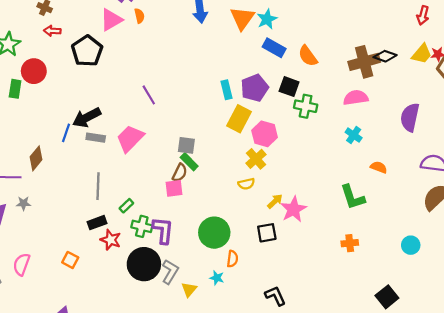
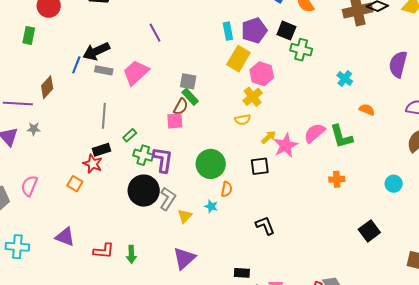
green rectangle: (15, 89) -> (29, 35), moved
pink semicircle: (356, 98) -> (314, 133), moved, turned -35
red star: (111, 240) -> (93, 164), moved

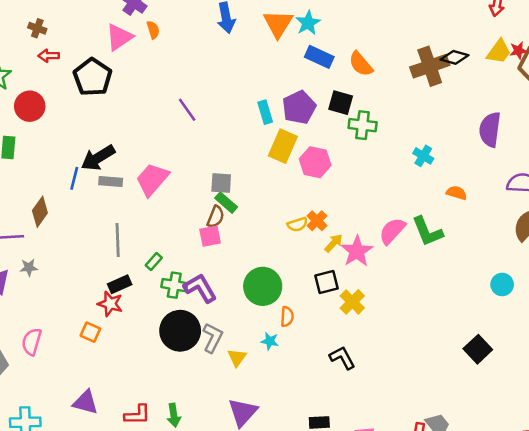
purple line: (155, 33) -> (187, 110), moved
yellow cross: (253, 97) -> (352, 302), moved
purple L-shape: (163, 160) -> (200, 288), turned -32
orange cross: (337, 179) -> (317, 221), moved, turned -35

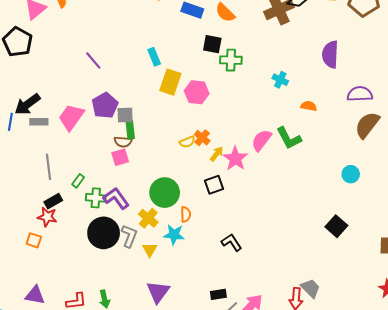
purple pentagon: (299, 107) -> (105, 105), moved
green rectangle: (226, 203) -> (130, 130), turned 48
brown semicircle: (216, 217) -> (123, 142), turned 78
yellow cross: (352, 302) -> (148, 218), moved
cyan star: (270, 341) -> (174, 235), size x1.5

